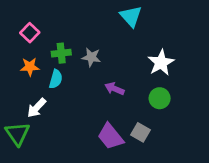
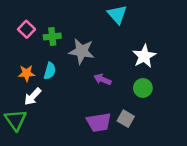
green cross: (61, 53) -> (52, 37), moved
gray star: (91, 57) -> (82, 51), size x1.5
orange star: (30, 67) -> (27, 73), moved
purple trapezoid: (110, 136) -> (99, 122), turned -60

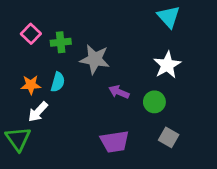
cyan triangle: (117, 14) -> (169, 17), moved
green circle: (143, 88) -> (154, 102), moved
gray square: (126, 119) -> (169, 137), moved

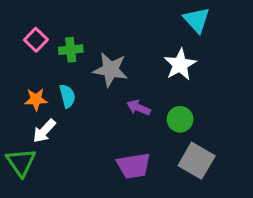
white star: (167, 65) -> (180, 65), moved
cyan semicircle: (58, 82) -> (67, 96), turned -30
gray square: (169, 137) -> (197, 161), size x1.5

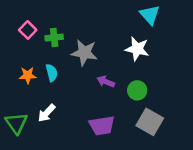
white star: (180, 65) -> (137, 49), turned -30
white arrow: (44, 131) -> (47, 113), moved

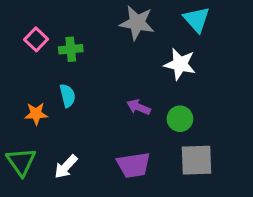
gray star: (84, 53) -> (137, 23), moved
orange star: (28, 75) -> (36, 114), moved
white arrow: (47, 113) -> (66, 167), moved
gray square: (150, 122) -> (197, 160), turned -32

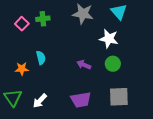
green cross: (71, 49) -> (43, 19), moved
green circle: (180, 119) -> (113, 64), moved

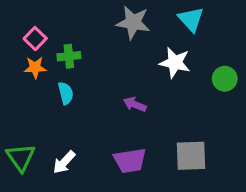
green cross: (43, 19) -> (69, 56), moved
green circle: (113, 64) -> (225, 79), moved
orange star: (22, 69) -> (35, 67), moved

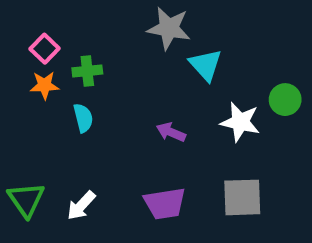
cyan triangle: (191, 19) -> (206, 65), moved
white star: (175, 63) -> (240, 122), moved

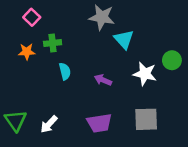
pink square: (45, 49) -> (32, 17), moved
cyan semicircle: (83, 118) -> (65, 71), moved

